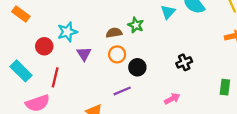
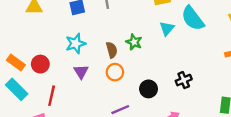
orange rectangle: (21, 14) -> (16, 63), moved
cyan star: (67, 32) -> (76, 44), moved
brown semicircle: (114, 33) -> (112, 50), turned 84
black circle: (137, 67) -> (149, 89), moved

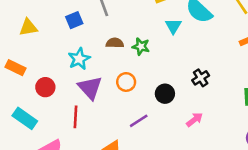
brown semicircle: (112, 50) -> (115, 43), moved, turned -63
orange rectangle: (16, 63) -> (16, 68), moved
purple triangle: (81, 72) -> (90, 88), size x1.5
red line: (52, 96) -> (76, 117), moved

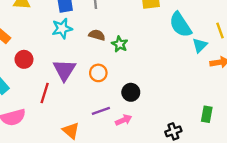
cyan triangle: (173, 26) -> (200, 45), moved
cyan star: (79, 59) -> (62, 28), moved
black cross: (201, 78) -> (173, 131), moved
pink arrow: (195, 120) -> (124, 120), moved

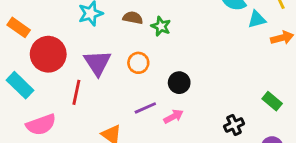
cyan triangle: (200, 45) -> (257, 19), turned 35
red circle: (24, 59) -> (48, 54), size x1.6
green rectangle: (207, 114) -> (272, 101), turned -56

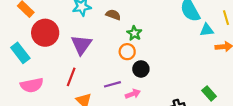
green star: (161, 26) -> (134, 33), moved
orange circle: (138, 63) -> (127, 52), moved
red line: (76, 92) -> (71, 77), moved

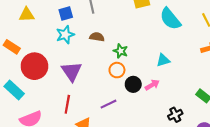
cyan triangle: (207, 30) -> (163, 60), moved
pink arrow: (133, 94) -> (152, 85), moved

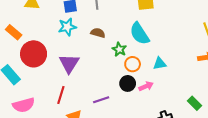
cyan semicircle: (170, 19) -> (140, 34), moved
orange circle: (117, 70) -> (133, 64), moved

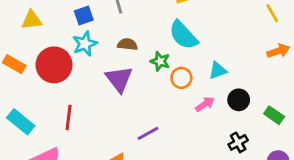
red circle: (34, 54) -> (54, 65), moved
purple triangle: (69, 63) -> (119, 79), moved
black circle: (128, 83) -> (239, 100), moved
red line: (61, 95) -> (69, 118), moved

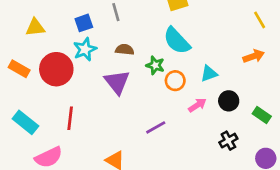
orange arrow: (278, 51) -> (254, 56), moved
purple line: (148, 133) -> (156, 127), moved

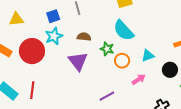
black circle: (229, 101) -> (170, 70), moved
red line: (70, 118) -> (32, 90), moved

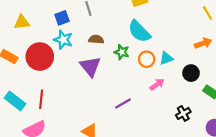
cyan star: (54, 36) -> (63, 40), turned -30
orange circle: (122, 61) -> (147, 59), moved

